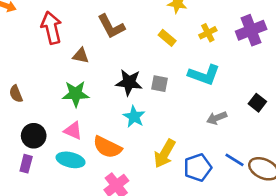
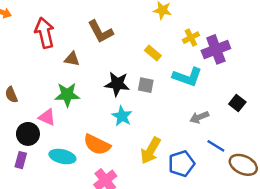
purple cross: (251, 30) -> (216, 49), moved
yellow rectangle: (167, 38) -> (153, 53), moved
pink triangle: (73, 131) -> (47, 117), moved
blue line: (234, 160) -> (216, 146), moved

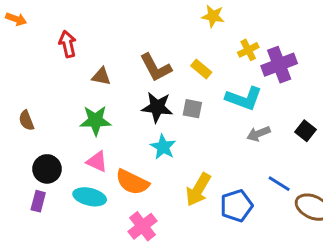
brown L-shape: (101, 32) -> (156, 68), moved
red arrow: (45, 33) -> (68, 44), size x0.7
pink triangle: (47, 117) -> (97, 162), moved
gray arrow: (199, 117) -> (259, 134), moved

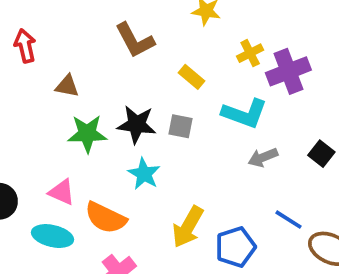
brown L-shape: (156, 68) -> (135, 40), moved
green star: (95, 120) -> (87, 134), moved

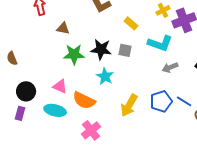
blue pentagon: (235, 247) -> (161, 101), moved

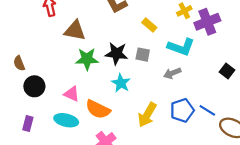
brown triangle: (63, 28) -> (75, 31), size x1.5
gray arrow: (170, 67) -> (172, 73), moved
black circle: (26, 91) -> (34, 86), moved

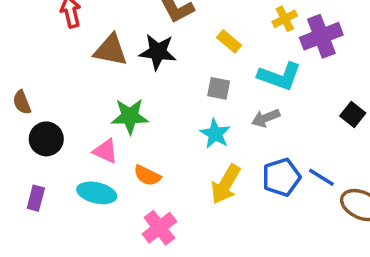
black star: (116, 53) -> (158, 52), moved
green star: (87, 59) -> (130, 116), moved
cyan star: (121, 83) -> (215, 134), moved
orange semicircle: (98, 109) -> (147, 175), size x0.7

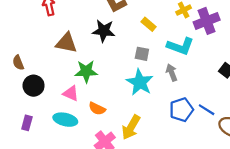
brown triangle: (111, 50) -> (66, 43), moved
gray arrow: (266, 118) -> (172, 72), turned 91
cyan star: (215, 134) -> (140, 82), size x1.4
yellow arrow: (226, 184) -> (131, 127), moved

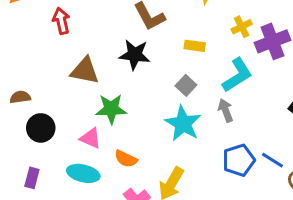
yellow rectangle: (149, 24) -> (195, 46), turned -32
cyan L-shape: (180, 46) -> (237, 75), turned -52
gray square: (142, 54) -> (186, 85), turned 32
brown semicircle: (18, 63) -> (20, 97), turned 104

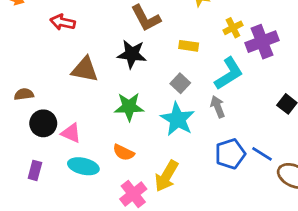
red arrow: (61, 21) -> (63, 22), turned -65
green star: (111, 109) -> (129, 107), moved
pink triangle: (91, 138) -> (71, 133), moved

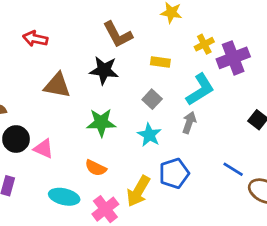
gray arrow: (218, 107) -> (189, 123), turned 40
cyan star: (178, 119) -> (149, 135), size x0.7
blue pentagon: (230, 154) -> (174, 173), moved
cyan ellipse: (83, 166) -> (64, 197), moved

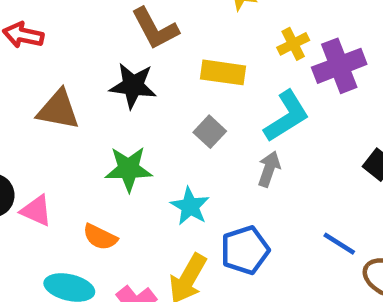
yellow rectangle: (160, 62) -> (223, 72), size x1.4
cyan star: (149, 135) -> (190, 206), moved
orange semicircle: (96, 168) -> (100, 237), moved

